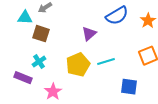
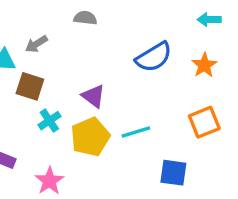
purple triangle: (89, 34) -> (93, 96), moved, turned -42
cyan cross: (39, 62) -> (49, 121), moved

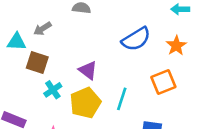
orange square: (204, 122) -> (163, 82), moved
cyan line: (136, 132) -> (122, 99), turned -55

